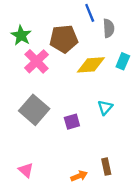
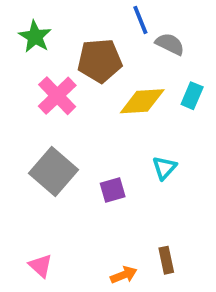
gray semicircle: (109, 28) -> (170, 44), turned -60
green star: (21, 35) -> (35, 37), moved

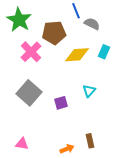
green star: (35, 37) -> (19, 20), size x1.4
pink triangle: (41, 266) -> (22, 144), turned -32

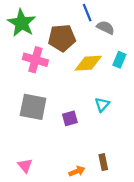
pink cross: (31, 52) -> (35, 60), turned -30
gray square: (29, 93) -> (33, 107), turned -30
pink triangle: (22, 144) -> (25, 166), turned 40

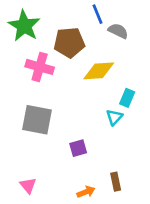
cyan rectangle: (119, 60) -> (127, 98), moved
purple square: (70, 118) -> (78, 148), moved

